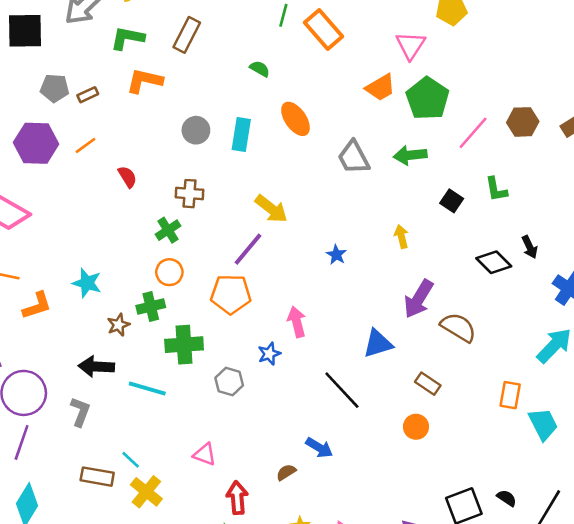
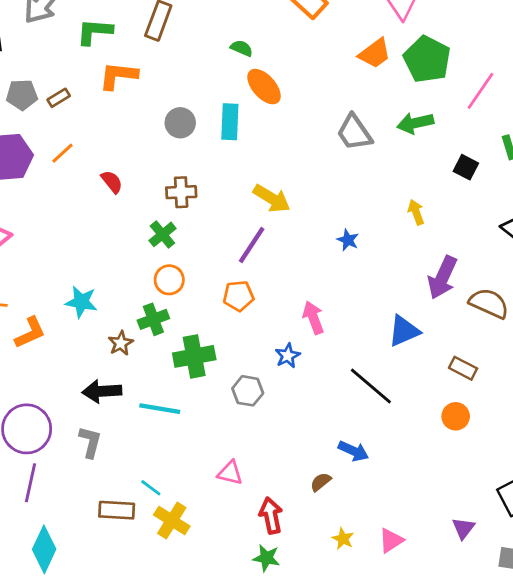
orange ellipse: (295, 119) -> (264, 87), moved
orange pentagon: (231, 294) -> (238, 296), size x0.7

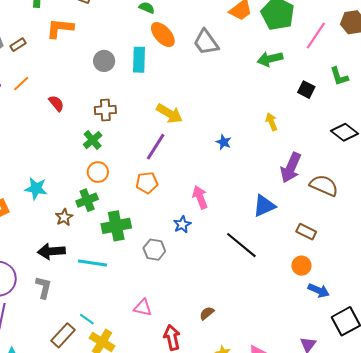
gray trapezoid: (354, 132) -> (206, 42), moved
blue arrow: (353, 451) -> (319, 290), moved
brown rectangle: (117, 510) -> (63, 335), turned -50

